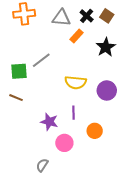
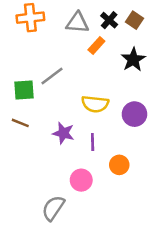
purple star: (49, 122) -> (63, 133), moved
gray semicircle: (42, 165) -> (53, 208), size x1.5

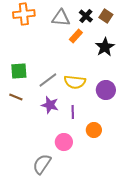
gray line: (52, 76) -> (48, 80), moved

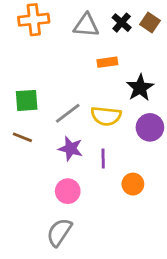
orange rectangle: (76, 36) -> (107, 62), moved, turned 40
black star: (105, 47) -> (140, 88), moved
pink circle: (64, 142) -> (68, 191), moved

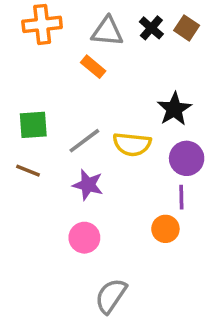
orange rectangle: (107, 62) -> (93, 67), moved, turned 48
purple line: (103, 159) -> (181, 197), moved
gray semicircle: (59, 232) -> (111, 296), moved

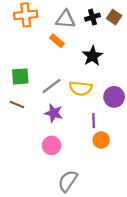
black cross: (151, 28) -> (92, 17), turned 32
black star: (174, 109) -> (92, 56), moved
purple line: (181, 197) -> (94, 121), moved

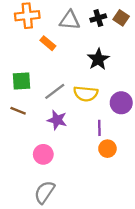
orange rectangle: (57, 41) -> (48, 43), moved
pink circle: (51, 145) -> (43, 154), moved
gray semicircle: (68, 181) -> (44, 192), moved

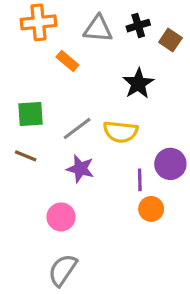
brown square: (121, 18) -> (170, 40), moved
purple circle: (121, 103) -> (170, 164), moved

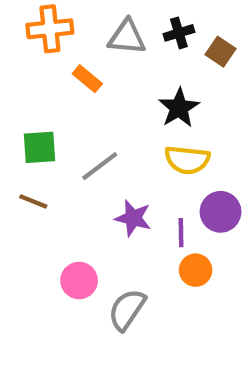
yellow semicircle: (121, 132) -> (187, 160), moved
purple star: (80, 169) -> (133, 218), moved
gray semicircle: (63, 270) -> (127, 310), moved

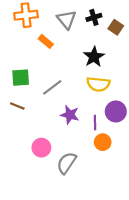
gray triangle: (127, 37) -> (67, 20), turned 45

